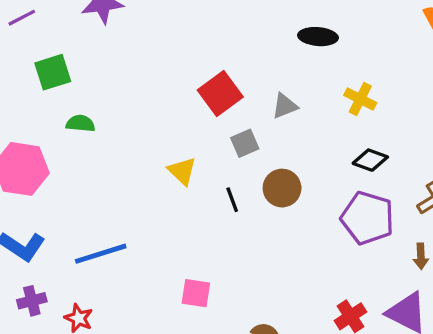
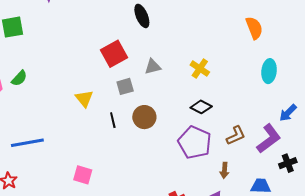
black ellipse: (318, 37) -> (142, 16), moved, turned 55
green semicircle: (80, 123) -> (19, 78), moved, turned 120

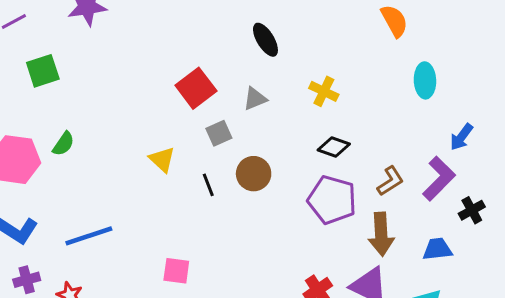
black ellipse: (142, 16) -> (265, 40), moved
brown arrow: (224, 170) -> (381, 234), size x1.8

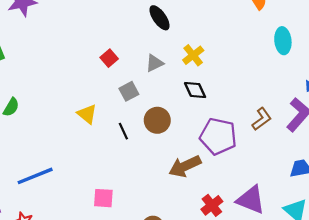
red square: (196, 88) -> (109, 58), size x0.6
yellow cross: (324, 91) -> (193, 55), moved, turned 30
black diamond: (334, 147) -> (195, 90), moved, turned 50
brown arrow: (381, 234) -> (185, 166), moved, turned 72

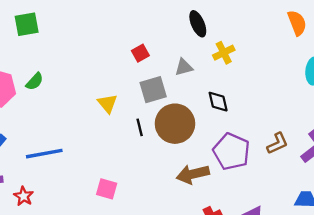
yellow cross: (193, 55) -> (224, 53), moved
gray square: (129, 91) -> (153, 90), size x1.4
brown circle: (157, 120) -> (175, 124), size x1.5

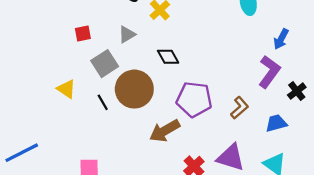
red square: (140, 53) -> (83, 33), turned 35
brown L-shape: (277, 143) -> (239, 108), moved

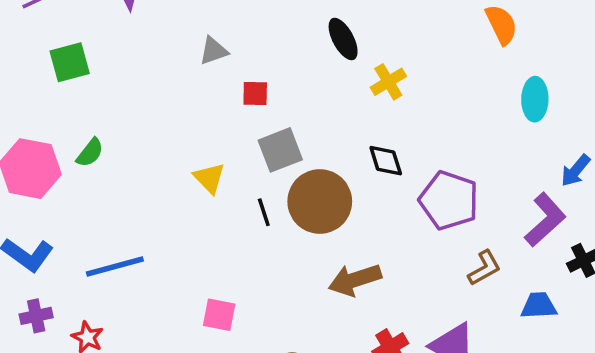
gray triangle: (127, 34) -> (214, 51), moved
purple pentagon: (194, 99) -> (449, 200), moved

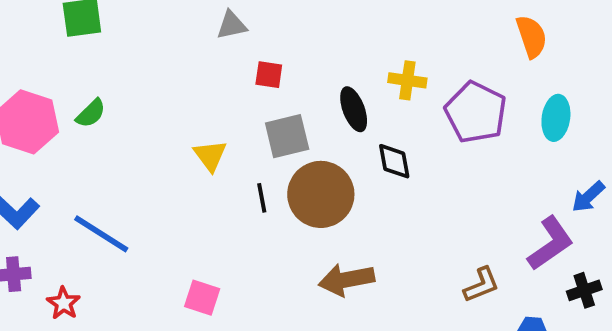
black ellipse: (343, 39) -> (354, 109), moved
yellow cross: (388, 82) -> (407, 80), turned 32
purple pentagon: (449, 200) -> (476, 112), moved
blue line: (115, 266) -> (101, 234), turned 40

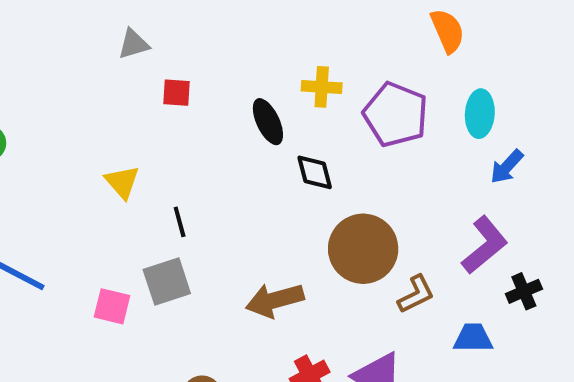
gray square: (287, 136) -> (167, 282), moved
brown circle: (321, 194) -> (363, 249), moved
blue arrow: (588, 197) -> (507, 167), moved
pink square: (202, 298) -> (112, 306), moved

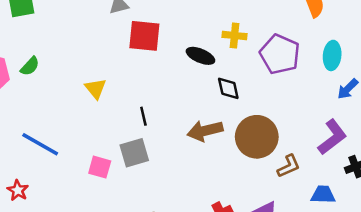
red square: (176, 93) -> (144, 36), size x1.8
black ellipse: (268, 122) -> (200, 56), turned -44
yellow triangle: (122, 182) -> (96, 89), moved
brown arrow: (275, 300) -> (205, 131), moved

